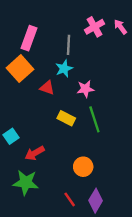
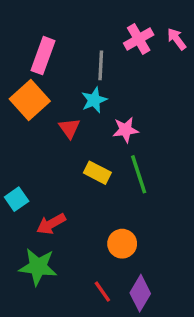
red triangle: (47, 88) -> (69, 128), turned 35

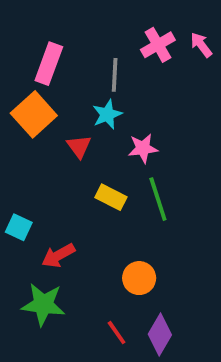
cyan square: (17, 199) -> (19, 227), turned -30

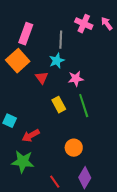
pink cross: (158, 45) -> (84, 24), turned -36
yellow rectangle: (111, 197) -> (59, 105), turned 35
red line: (117, 333) -> (55, 182), moved

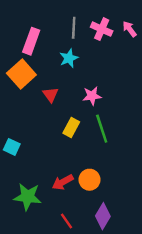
gray line: (61, 40) -> (74, 28), moved
cyan star: (57, 61) -> (69, 58), moved
yellow rectangle: (59, 105) -> (71, 127), turned 56
red arrow: (31, 136) -> (63, 182), moved

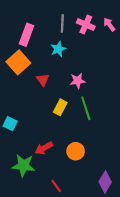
red arrow: (63, 182) -> (44, 148), moved
purple diamond: (103, 216) -> (105, 182), moved

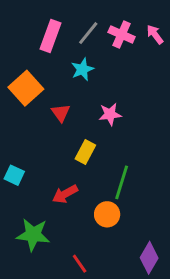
gray line: (62, 23) -> (88, 33), turned 36
pink rectangle: (27, 35) -> (51, 36), moved
green line: (86, 108) -> (122, 182), moved, turned 35
red arrow: (44, 148) -> (65, 194), moved

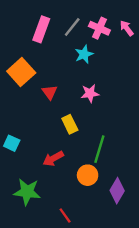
cyan star: (82, 69) -> (84, 54), moved
yellow rectangle: (85, 152) -> (70, 124), turned -54
purple diamond: (149, 258) -> (117, 191), moved

